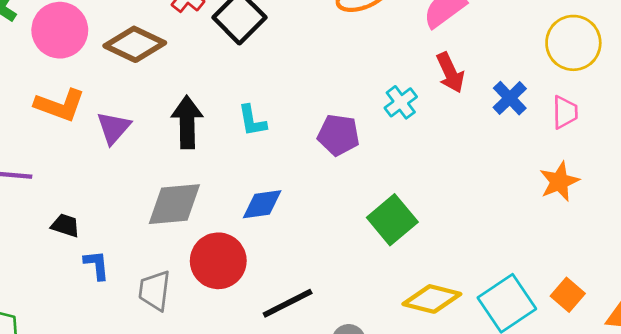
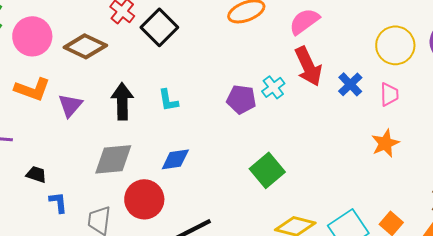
red arrow: (450, 73) -> (308, 66), size x1.4
purple pentagon: (339, 135) -> (241, 99), moved

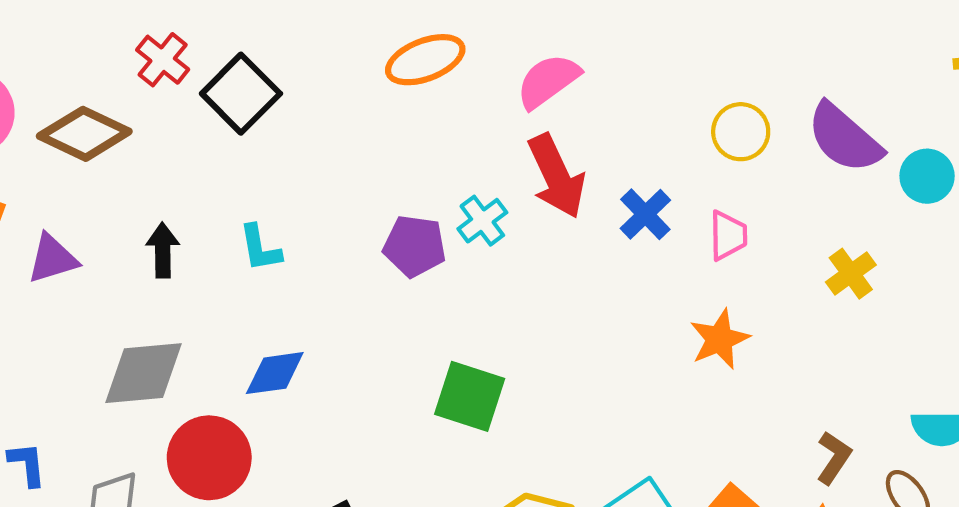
yellow circle: (395, 45) -> (741, 132), size x0.7
black arrow: (122, 101) -> (163, 250), size x0.7
purple triangle: (70, 105) -> (53, 259), turned 32
green square: (267, 170) -> (470, 396), turned -32

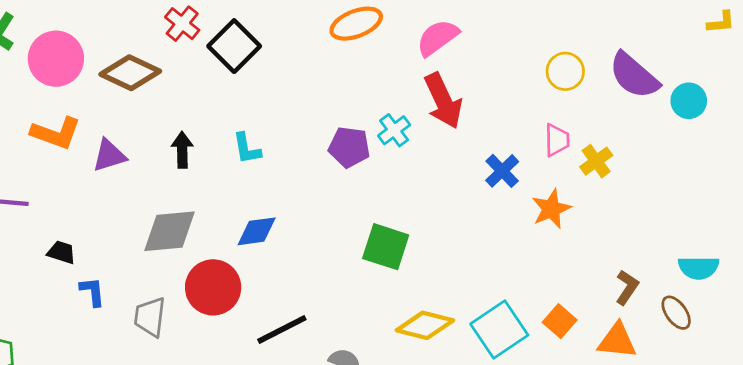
blue cross: (645, 214) -> (502, 171), moved
yellow cross: (851, 274) -> (596, 161), moved

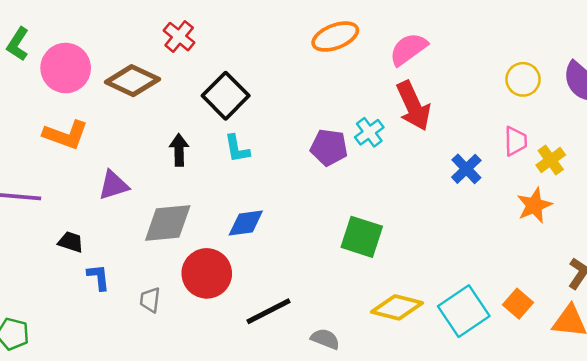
black square: (234, 46) -> (226, 96), moved
purple triangle: (109, 156) -> (114, 185), moved
orange star: (551, 209) -> (534, 205), moved
gray trapezoid: (150, 317) -> (150, 300), size x0.7

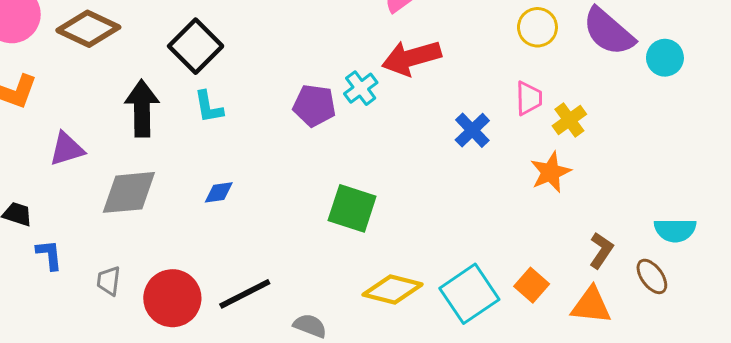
red arrow: (413, 106) -> (411, 58), turned 99
black arrow: (179, 150) -> (142, 108), size x1.5
blue diamond: (246, 223) -> (219, 192), size x0.7
red circle: (207, 273) -> (172, 298), moved

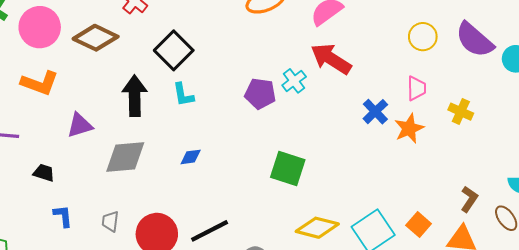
red arrow: (411, 58) -> (331, 59), turned 48
yellow cross: (569, 120) -> (461, 112), moved, turned -30
orange star: (551, 172) -> (409, 128), moved
blue L-shape: (49, 255) -> (63, 216), moved

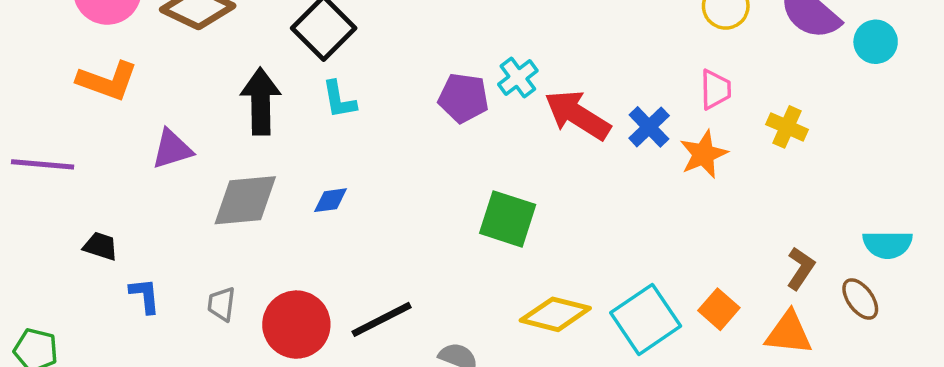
red arrow: (331, 59) -> (577, 115), moved
blue diamond: (191, 157) -> (330, 200), moved
black trapezoid: (44, 173) -> (101, 246), moved

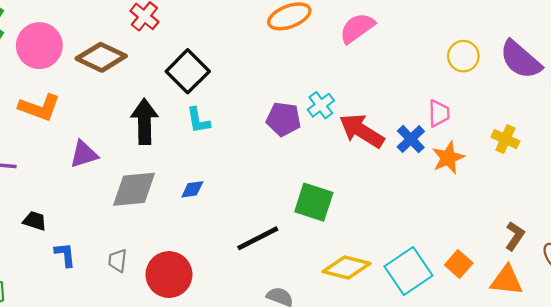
pink trapezoid: (715, 89) -> (439, 113), moved
black line: (382, 319) -> (258, 238), moved

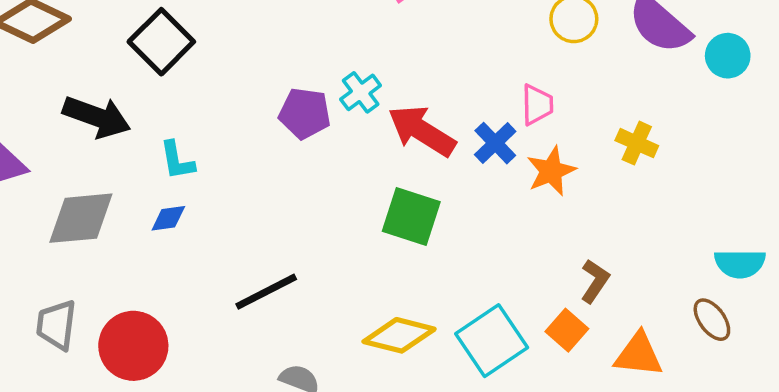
cyan L-shape: (198, 120) -> (177, 161), moved
black arrow: (144, 122) -> (97, 117), turned 111
green square: (314, 202) -> (411, 216), moved
brown L-shape: (515, 236) -> (595, 281), moved
gray trapezoid: (118, 261) -> (56, 325), size x1.4

